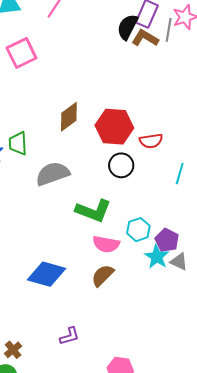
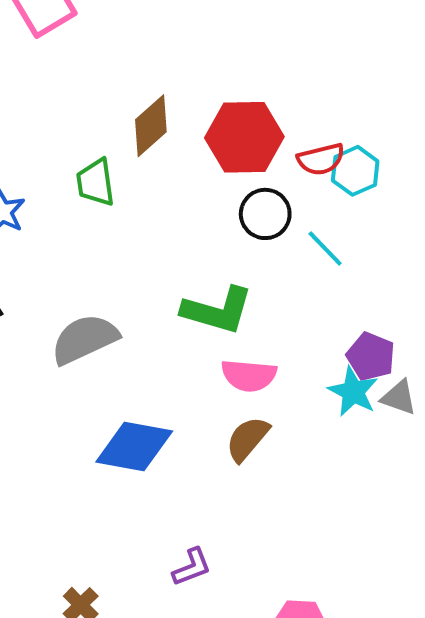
green trapezoid: (18, 143) -> (96, 182), moved
cyan line: (180, 173) -> (325, 249), moved, turned -55
gray semicircle: (53, 174) -> (85, 339), moved
cyan hexagon: (138, 230) -> (355, 171), moved

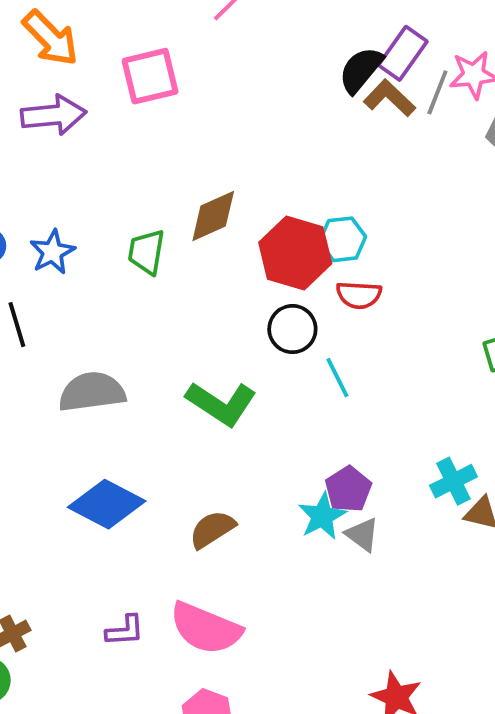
cyan hexagon: (355, 171) -> (343, 239), moved
pink semicircle: (249, 375) -> (206, 628), moved, size x1.4

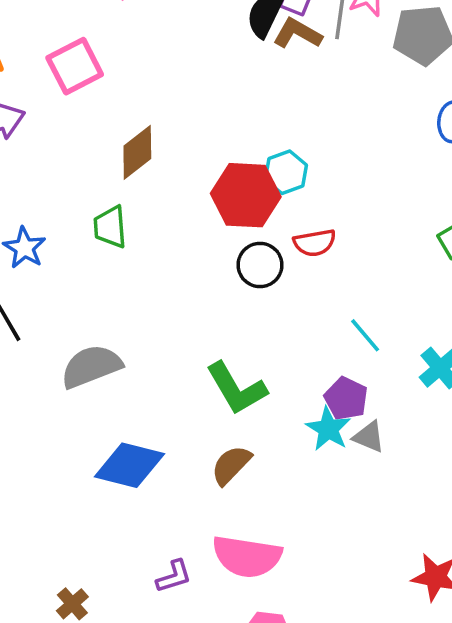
brown diamond: (213, 216) -> (137, 152), moved
red semicircle: (359, 295) -> (315, 243), moved
cyan line: (337, 378) -> (365, 335), moved
green L-shape: (221, 403) -> (236, 388), moved, turned 40

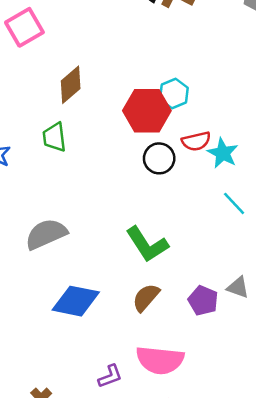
purple pentagon: (346, 398) -> (203, 301), moved
cyan star: (328, 429) -> (223, 153), moved
gray triangle: (369, 437) -> (238, 287), moved

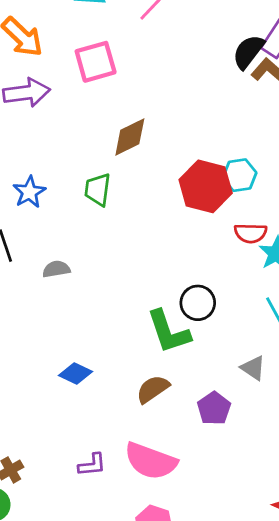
black circle: (159, 158) -> (198, 303), moved
gray semicircle: (46, 234) -> (56, 269), moved, size x0.6
gray triangle: (238, 287) -> (253, 368), moved
blue diamond: (76, 301) -> (75, 374), size x0.6

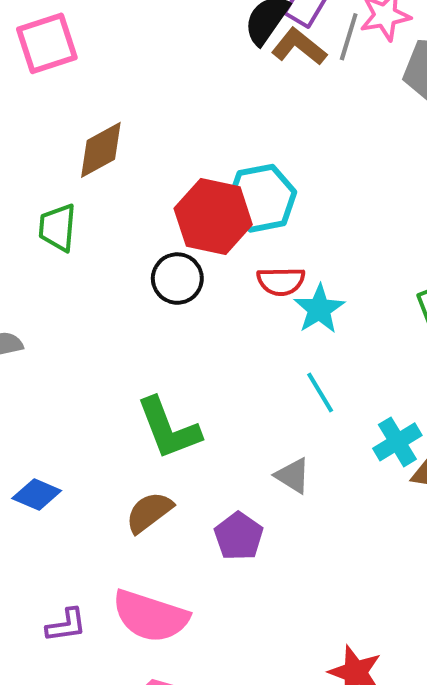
cyan hexagon: (240, 175) -> (262, 198), size x1.4
black circle: (198, 303) -> (177, 279), moved

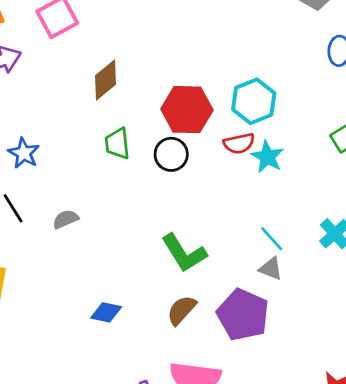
cyan hexagon: (262, 198) -> (254, 101), moved
green trapezoid: (58, 228) -> (117, 144), moved
cyan line: (320, 393) -> (272, 239), moved
purple pentagon: (239, 536) -> (243, 315), size x1.6

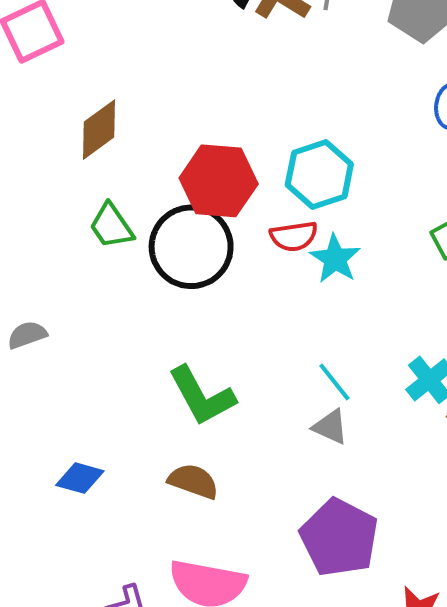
green trapezoid: (117, 144) -> (111, 226), turned -32
black circle: (171, 154) -> (191, 247), size x1.6
brown semicircle: (182, 310) -> (193, 481), turned 64
purple pentagon: (243, 315) -> (339, 538), moved

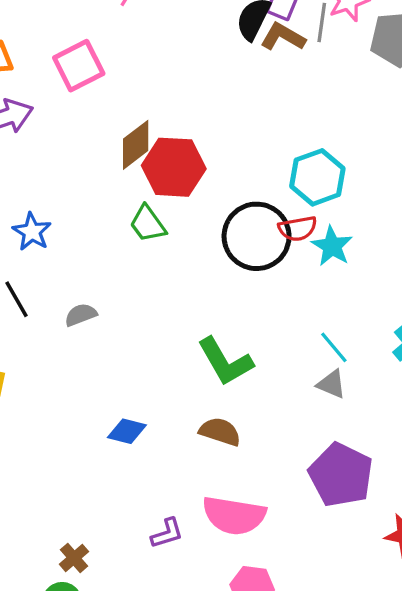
red hexagon: (219, 181) -> (174, 167), moved
black circle: (191, 247) -> (257, 236), moved

